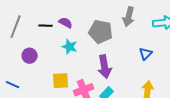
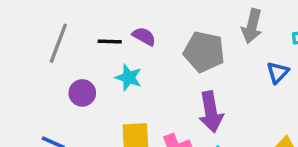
cyan star: (70, 47) -> (129, 78), moved
blue triangle: (146, 54) -> (278, 72), moved

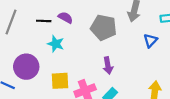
purple circle: (82, 93) -> (26, 67), moved, size x1.5
purple arrow: (211, 112) -> (108, 66), size x0.7

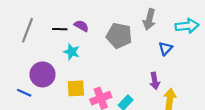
purple arrow: (108, 66) -> (155, 81), moved

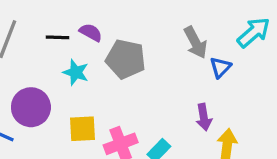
gray arrow: (149, 19) -> (195, 42), moved, turned -42
cyan arrow: (187, 26) -> (254, 32), turned -35
gray pentagon: (119, 36) -> (126, 59), moved

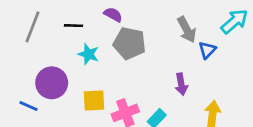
purple semicircle: (91, 32) -> (113, 15), moved
purple arrow: (204, 117) -> (181, 84), moved

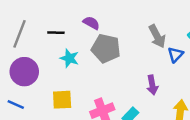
purple circle: (52, 83) -> (24, 72), moved
yellow square: (94, 101) -> (62, 100), moved

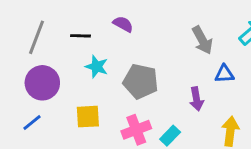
gray pentagon: (106, 48) -> (141, 81), moved
blue triangle: (175, 55) -> (224, 74), moved, turned 42
blue line: (16, 105) -> (32, 122), turned -63

